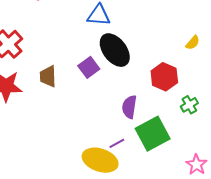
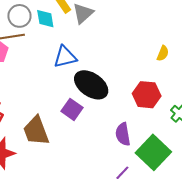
brown trapezoid: (48, 76) -> (36, 131), size x1.4

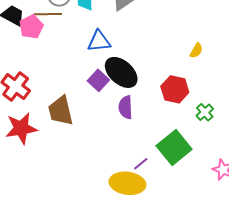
purple square: (72, 109) -> (98, 80), moved
purple semicircle: (123, 134) -> (126, 107), moved

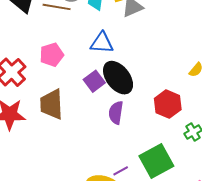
pink pentagon: (31, 27) -> (52, 55), moved

